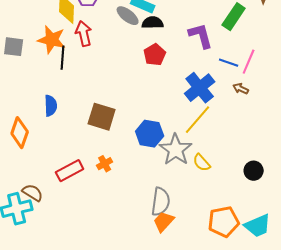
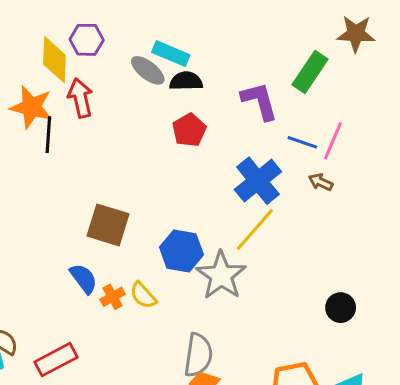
blue semicircle: (51, 106) -> (84, 278), moved, turned -35
yellow semicircle: (202, 163) -> (143, 295), moved
red rectangle: (70, 171) -> (56, 360), moved

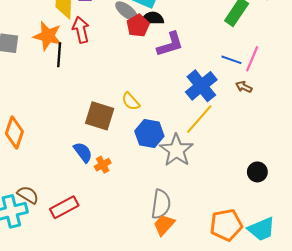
purple L-shape: (259, 101) -> (170, 44), moved, turned 88
red pentagon: (189, 130) -> (138, 26), moved
yellow semicircle: (143, 295) -> (131, 101), moved

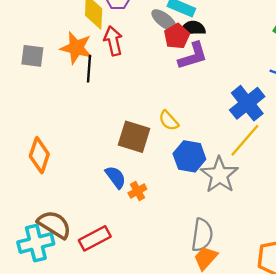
purple L-shape: (170, 44) -> (193, 56), moved
brown semicircle: (28, 195) -> (54, 225), size x1.4

